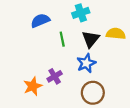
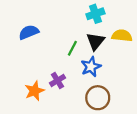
cyan cross: (81, 13) -> (95, 14), moved
blue semicircle: (40, 21) -> (29, 32), moved
green line: (62, 39) -> (72, 48), moved, turned 40

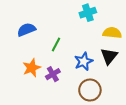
black triangle: (95, 41) -> (109, 56), moved
green line: (72, 48) -> (56, 44), moved
orange star: (34, 91) -> (32, 68), moved

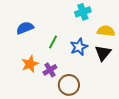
blue star: (84, 61) -> (79, 47), moved
brown circle: (90, 90) -> (69, 85), moved

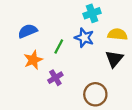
blue star: (79, 47) -> (84, 38), moved, turned -30
orange star: (30, 64) -> (33, 60), moved
brown circle: (69, 85) -> (95, 94), moved

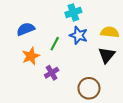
cyan cross: (92, 13) -> (73, 12), moved

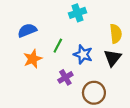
yellow semicircle: (110, 32) -> (116, 34), turned 78
blue star: (79, 35) -> (83, 54), moved
purple cross: (52, 73) -> (65, 77), moved

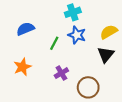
yellow semicircle: (116, 34) -> (109, 32), turned -114
blue star: (83, 54) -> (77, 35), moved
orange star: (33, 59) -> (22, 67), moved

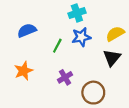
blue star: (77, 35) -> (81, 37), turned -30

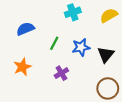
yellow semicircle: (115, 34) -> (109, 15), moved
blue star: (81, 37) -> (81, 47), moved
brown circle: (93, 93) -> (108, 88), moved

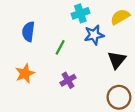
blue semicircle: (25, 29) -> (28, 32), turned -60
blue star: (81, 47) -> (94, 35), moved

